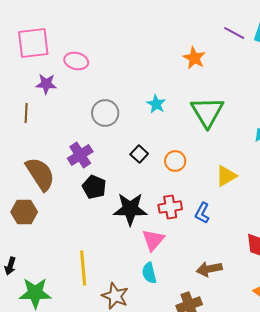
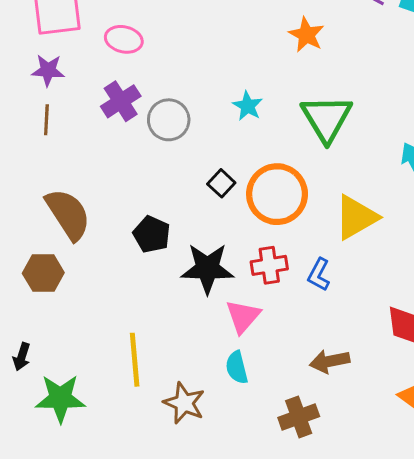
purple star: (46, 84) -> (48, 70), moved
purple cross: (80, 155) -> (121, 101), moved
orange circle: (175, 161) -> (277, 194), size x1.8
yellow triangle: (226, 176) -> (356, 217), size x1.4

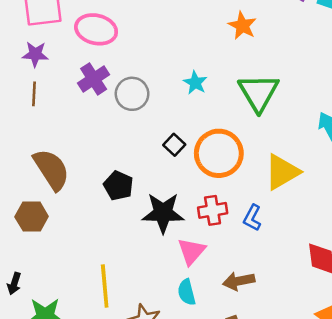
pink ellipse: (124, 39) -> (96, 29), size x1.4
brown arrow: (330, 361) -> (239, 281), moved

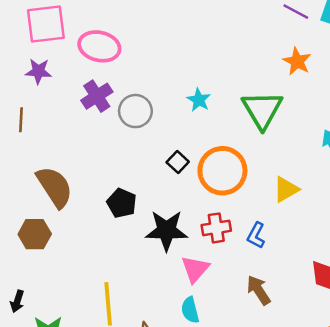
orange star: (242, 26) -> (297, 61), moved
brown line: (34, 94) -> (21, 120), moved
yellow triangle: (282, 172) -> (286, 189), size x0.7
brown arrow: (239, 281) -> (259, 290), moved, turned 68

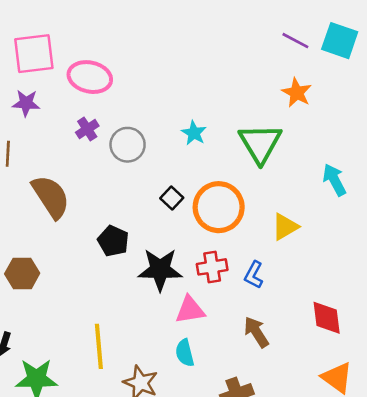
purple cross: (97, 96) -> (87, 129), size x0.7
brown semicircle: (55, 187) -> (51, 197), moved
pink triangle: (195, 269) -> (190, 310), turned 40

